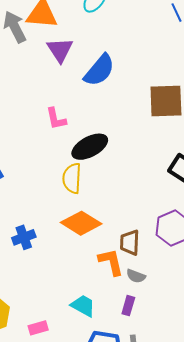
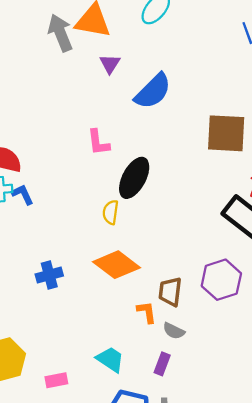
purple triangle: (60, 50) -> (110, 64), size x0.7
black ellipse: (90, 147) -> (134, 178), turned -39
yellow semicircle: (72, 178) -> (111, 212), size x0.7
orange L-shape: (111, 262) -> (147, 312), size x0.7

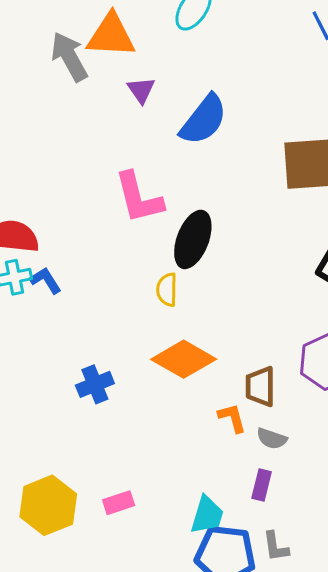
pink L-shape: (98, 142) -> (139, 198), size x1.5
cyan trapezoid: (110, 359) -> (207, 515), moved, turned 80
pink rectangle: (56, 380) -> (119, 503), moved

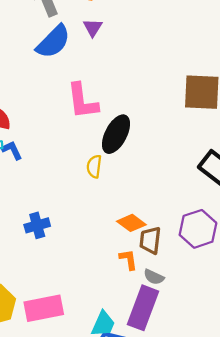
blue semicircle: (204, 120) -> (53, 42), moved
orange diamond: (184, 359) -> (131, 223), moved, size x0.7
purple rectangle: (262, 485) -> (143, 308), size x2.0
pink rectangle: (119, 503) -> (44, 308), size x1.8

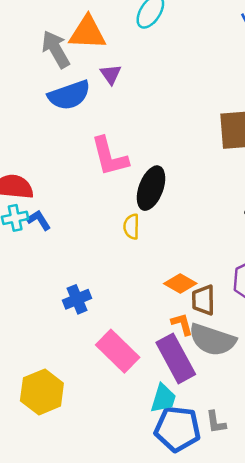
blue semicircle: (53, 42) -> (69, 95), turned 33
gray semicircle: (154, 277) -> (212, 340), size x2.0
pink rectangle: (44, 308) -> (118, 351), moved, turned 63
purple rectangle: (143, 308) -> (176, 358), moved, turned -42

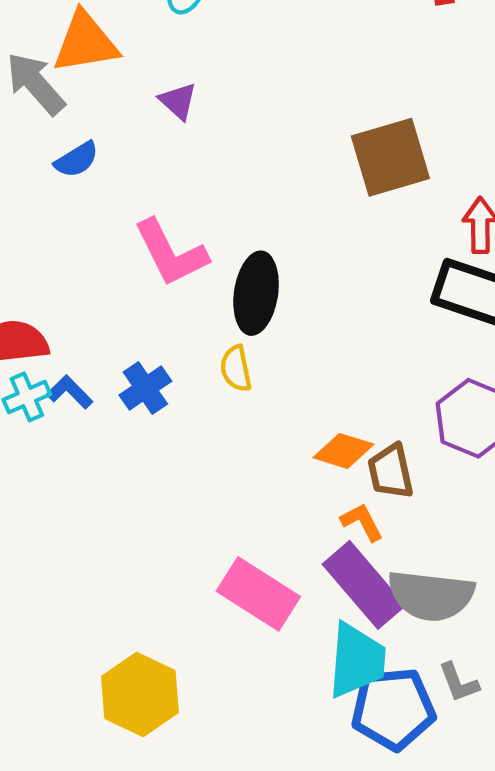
purple triangle: (111, 74) -> (178, 101), moved
blue semicircle: (69, 95) -> (77, 160), size x0.6
blue cross: (77, 299) -> (145, 388), moved
gray semicircle: (212, 340) -> (431, 596), moved
cyan trapezoid: (163, 398) -> (357, 660), size x1.4

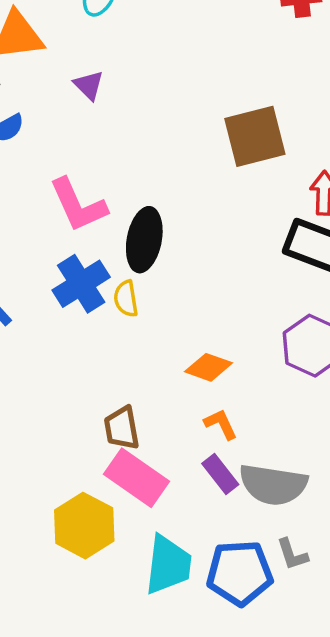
blue cross: (145, 388) -> (81, 284), moved, size x1.4
brown trapezoid: (391, 471) -> (122, 428), moved
purple rectangle: (364, 585) -> (220, 474), size x0.6
cyan trapezoid: (357, 660) -> (168, 565), moved
yellow hexagon: (140, 694) -> (84, 526), moved

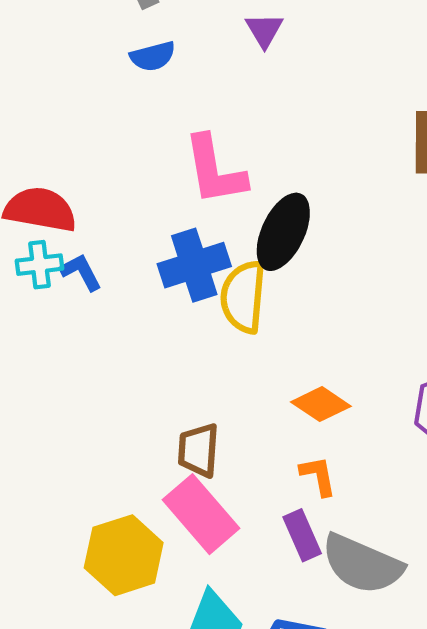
yellow semicircle: (126, 299) -> (243, 297), size x1.6

